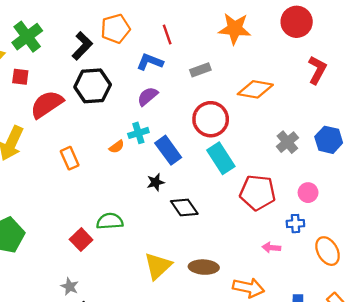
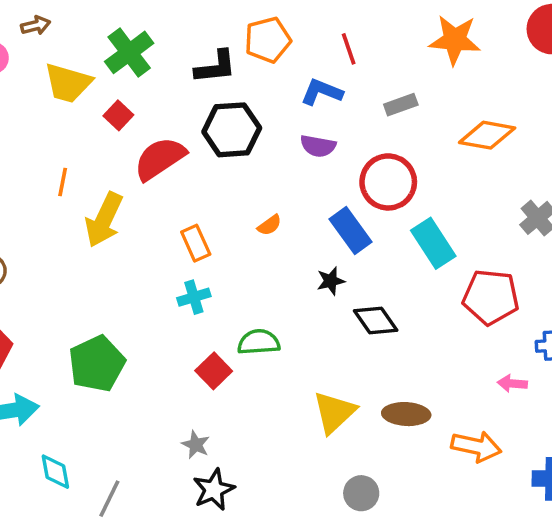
black L-shape: (82, 46) -> (215, 67), turned 40
red square: (20, 77) -> (118, 115), turned 36
purple semicircle: (148, 96) -> (318, 146), turned -130
red circle: (211, 119) -> (388, 182), moved
cyan cross: (138, 133) -> (194, 297), moved

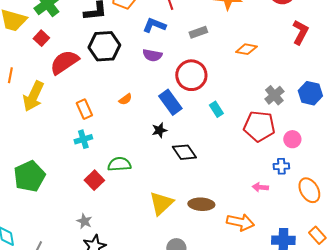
orange diamond: (487, 135) -> (246, 49), size x0.7
cyan rectangle: (433, 243) -> (216, 109), size x0.6
red pentagon: (491, 297) -> (259, 126), moved

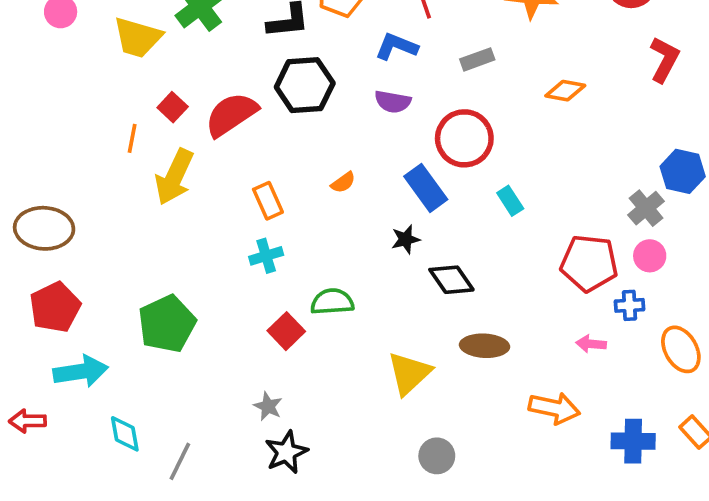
red square: (41, 38) -> (173, 107), moved
gray cross: (274, 95) -> (646, 208), moved
red pentagon: (259, 126) -> (589, 263), moved
brown ellipse: (201, 204) -> (485, 346), moved

